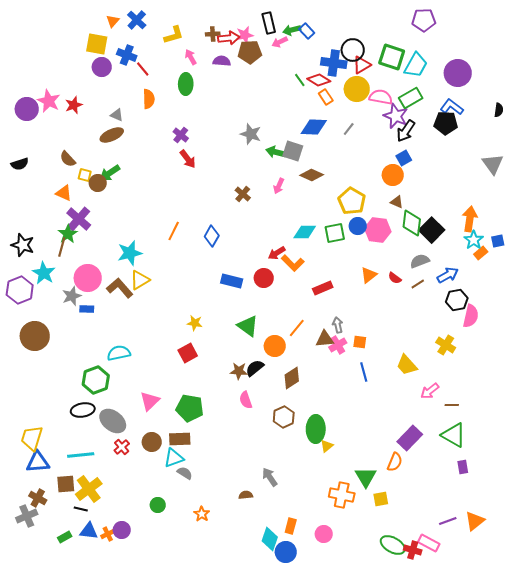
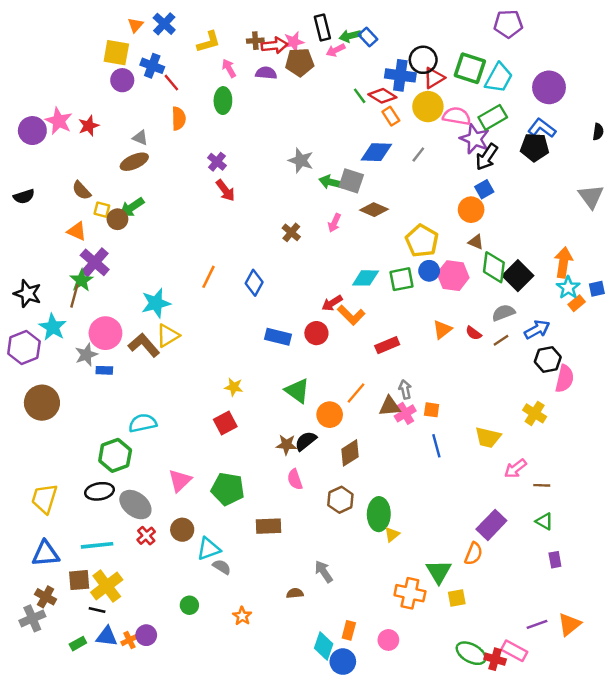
yellow trapezoid: (407, 365) -> (488, 437), turned -35
green triangle: (454, 435) -> (544, 521), size x0.6
yellow trapezoid: (32, 438) -> (44, 499), moved
brown rectangle: (180, 439) -> (269, 526), moved

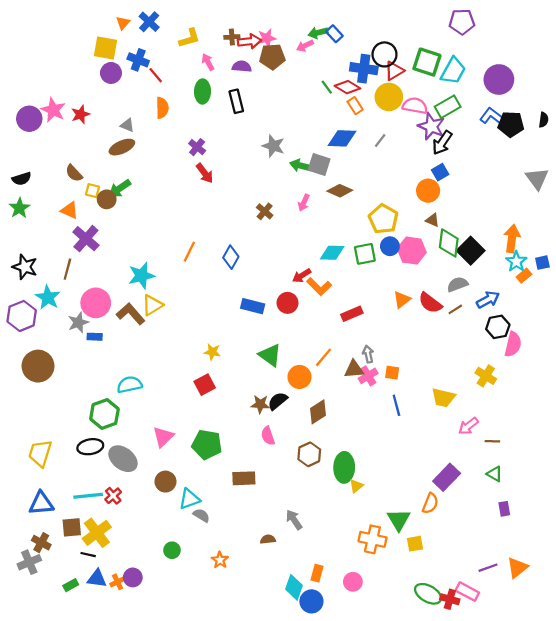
black rectangle: (322, 27) -> (236, 101), moved
black pentagon: (535, 147) -> (511, 124), moved
green star: (82, 280) -> (19, 208), moved
red semicircle: (473, 333) -> (430, 303), size x1.6
red cross: (146, 536) -> (113, 496), moved

